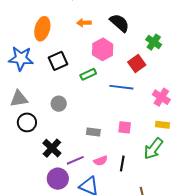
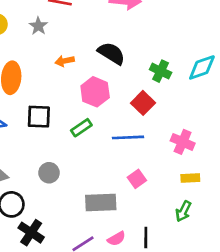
black square: (58, 61) -> (39, 117), turned 36
pink square: (125, 127) -> (137, 179), moved, turned -32
gray rectangle: (93, 132) -> (101, 203), size x1.6
black cross: (52, 148) -> (31, 233), moved
green arrow: (153, 149) -> (183, 211), size x0.7

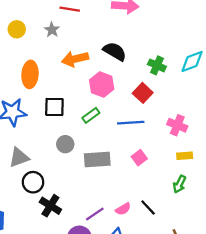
orange arrow: (65, 61) -> (75, 59), size x1.6
gray circle: (49, 173) -> (65, 144), moved
gray rectangle: (101, 203) -> (97, 160), moved
black line: (146, 238) -> (148, 207), turned -42

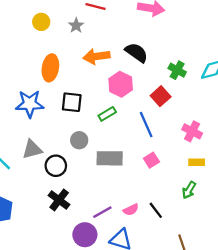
blue line: (131, 123) -> (146, 125), turned 65
black circle: (33, 182) -> (56, 166), moved

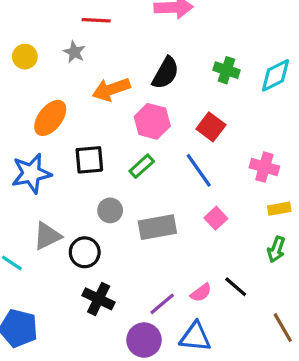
black semicircle: (136, 53) -> (166, 73), turned 95
orange ellipse: (50, 68) -> (50, 118), turned 40
green cross: (177, 70) -> (226, 70), moved

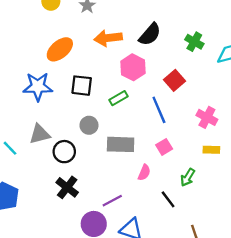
green arrow: (276, 249) -> (188, 177), moved
pink semicircle: (201, 293) -> (144, 173), moved, turned -42

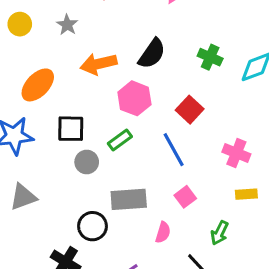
gray circle: (89, 125) -> (87, 162), moved
black circle: (64, 152) -> (92, 226), moved

